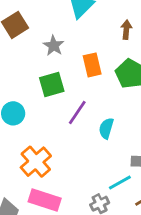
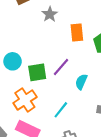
green square: (52, 85) -> (37, 72), moved
cyan line: (120, 183) -> (61, 110), moved, turned -30

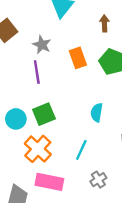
cyan circle: (13, 61) -> (16, 119), moved
purple line: (61, 67) -> (37, 72), moved, turned -36

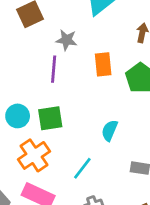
gray star: (42, 45) -> (66, 40), turned -30

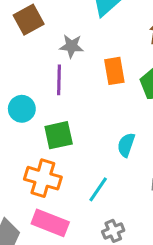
cyan circle: (18, 116) -> (22, 109), moved
orange cross: (34, 155) -> (43, 178), turned -36

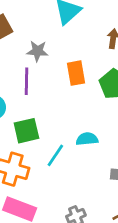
cyan semicircle: (126, 145) -> (87, 139), turned 65
cyan line: (98, 189) -> (55, 155), moved

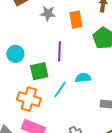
orange rectangle: (76, 73) -> (76, 20), moved
purple line: (26, 81) -> (59, 51), moved

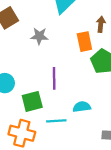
orange rectangle: (76, 20) -> (84, 42), moved
cyan line: (60, 89) -> (56, 121), turned 54

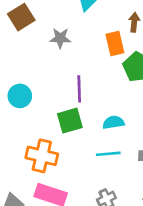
green square: (32, 101) -> (70, 121), moved
cyan line: (56, 121) -> (108, 154), moved

